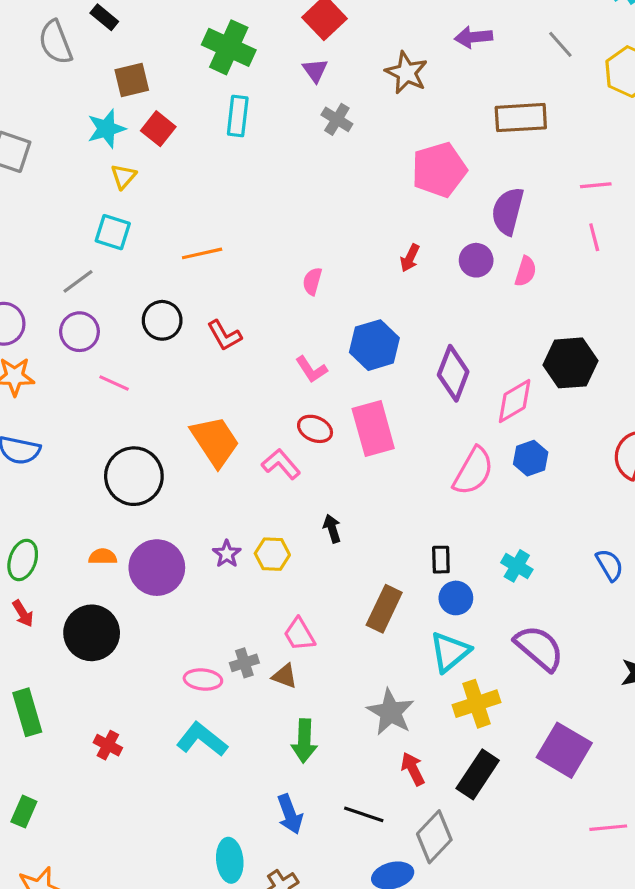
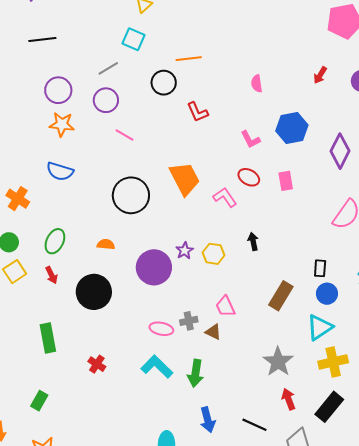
pink semicircle: (312, 281) -> (257, 84), turned -30
black circle: (162, 320) -> (164, 83), moved
pink rectangle: (373, 428) -> (286, 181), size x0.6
purple circle: (157, 568) -> (154, 267), moved
green arrow: (304, 741) -> (196, 373), moved

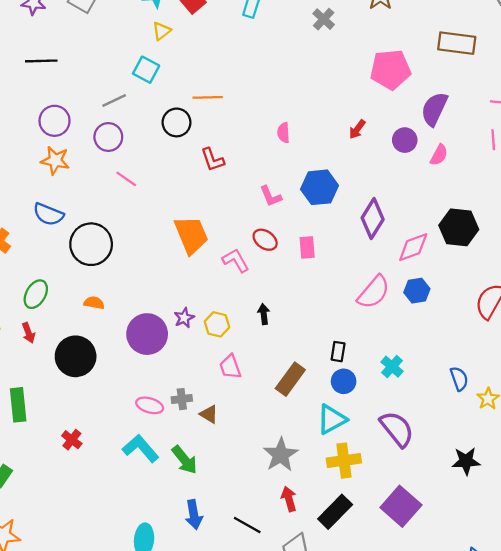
black circle: (131, 195) -> (91, 244), moved
pink trapezoid: (225, 306) -> (230, 367), moved
green arrow: (196, 373) -> (185, 460), turned -52

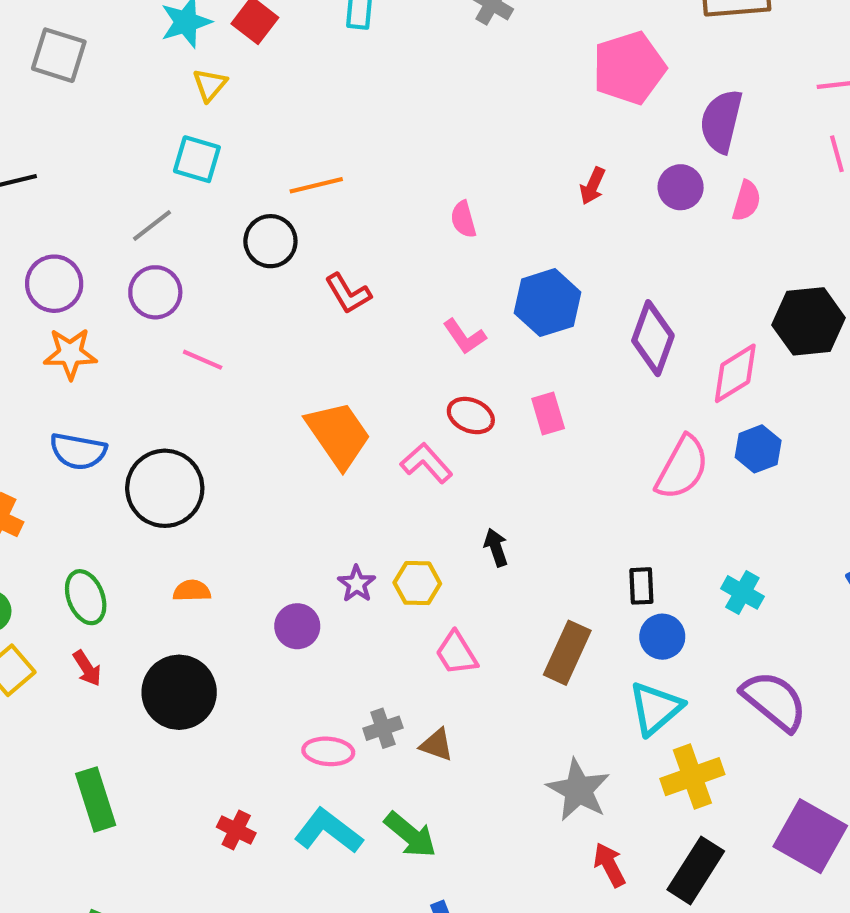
green ellipse: (36, 294) -> (86, 597), turned -40
purple circle: (147, 334) -> (297, 626), size x0.6
red cross: (72, 440) -> (236, 830), moved

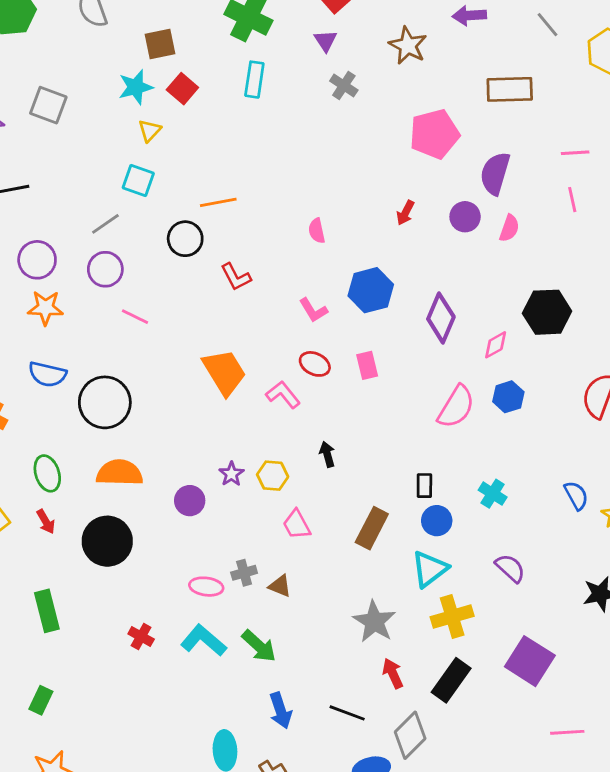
pink diamond: (735, 373) -> (496, 345), size x0.7
orange semicircle: (192, 591) -> (120, 473), size x1.8
purple semicircle: (774, 701) -> (510, 568), size x0.7

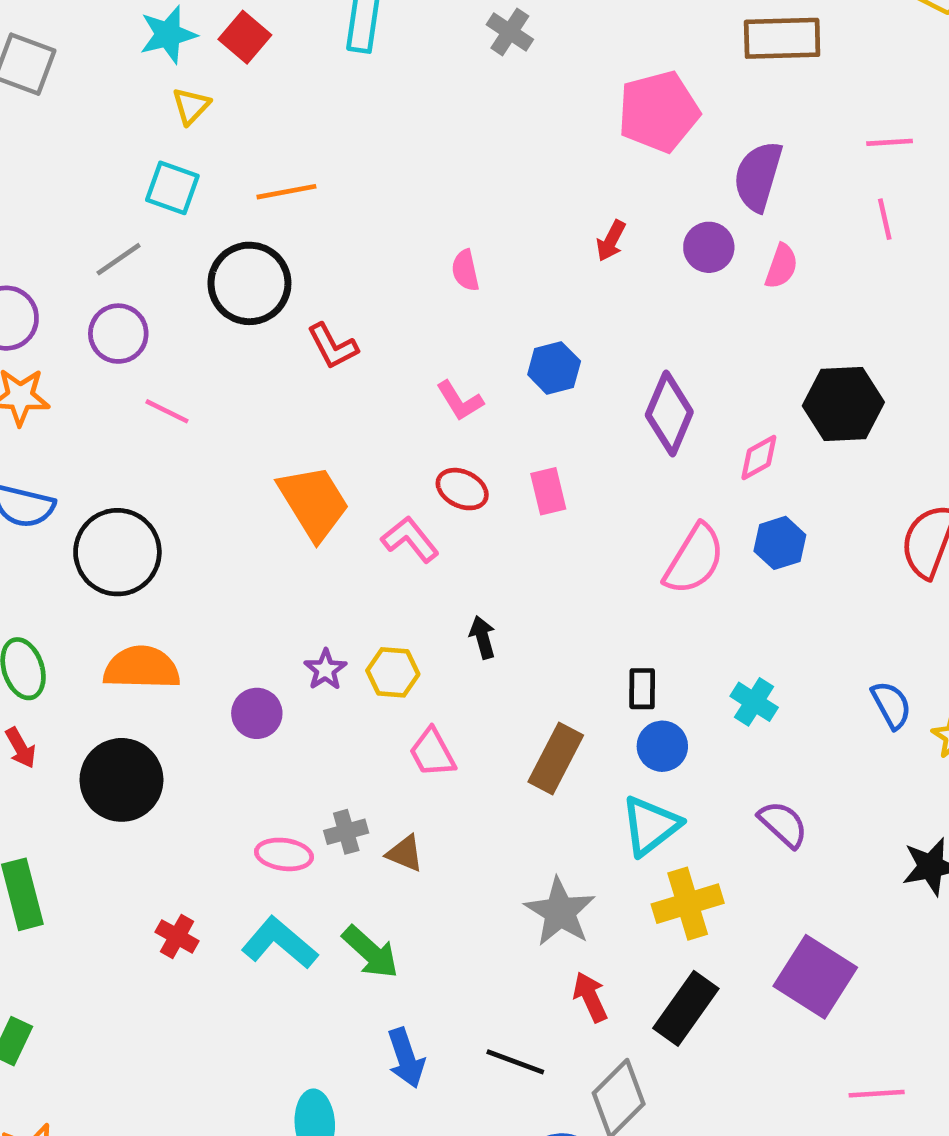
orange line: (218, 202) -> (286, 192), moved
black circle: (185, 239) -> (249, 283), size x1.4
blue hexagon: (371, 290) -> (554, 368), size x0.7

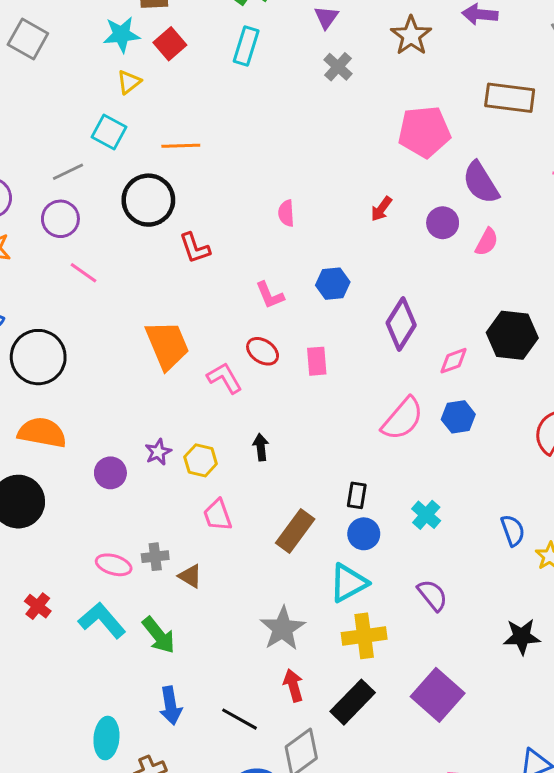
purple semicircle: (758, 176) -> (481, 183), turned -57

